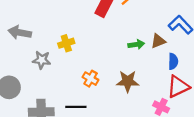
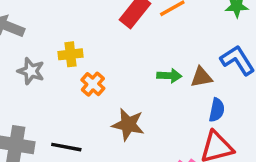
orange cross: (91, 79) -> (93, 84), moved
brown star: (128, 81) -> (128, 125), moved

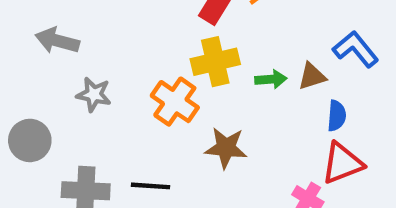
yellow cross: (71, 54) -> (215, 62), moved, size x1.5
orange cross: (93, 84) -> (175, 102), size x1.5

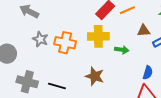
brown triangle: (312, 76) -> (144, 31), moved
orange cross: (175, 102) -> (65, 43), moved, turned -35

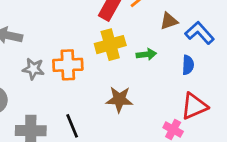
blue semicircle: (148, 73) -> (188, 65), moved
black line: (57, 86) -> (72, 126), turned 66

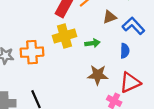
brown star: (119, 99) -> (98, 75), moved

